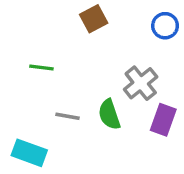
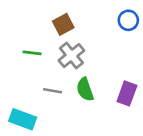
brown square: (94, 19) -> (63, 24), moved
gray cross: (141, 83) -> (71, 56), moved

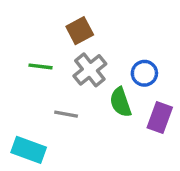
blue circle: (128, 20) -> (144, 73), moved
green semicircle: (85, 89) -> (121, 102), moved

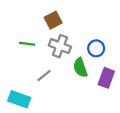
gray cross: (90, 70) -> (60, 46), turned -30
gray line: (66, 114) -> (44, 76), turned -49

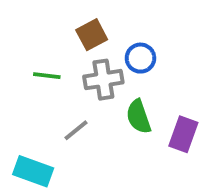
gray cross: (60, 46) -> (103, 80), turned -30
blue circle: (96, 48) -> (140, 58), moved

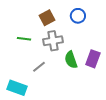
blue circle: (140, 58) -> (78, 16), moved
purple rectangle: (183, 134) -> (93, 59), moved

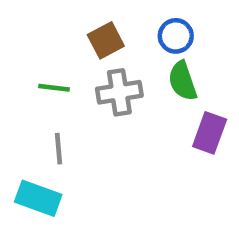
green semicircle: (71, 60) -> (182, 81), moved
gray line: (39, 67) -> (58, 149), moved, turned -56

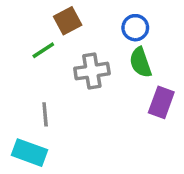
brown square: (106, 40) -> (68, 21), moved
green line: (54, 88) -> (43, 50), moved, turned -40

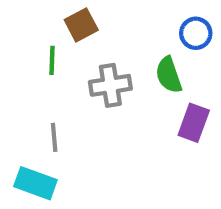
blue circle: (135, 28) -> (196, 33), moved
green line: (43, 50) -> (52, 60), turned -55

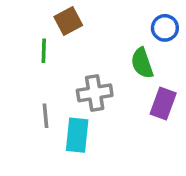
gray cross: (110, 85) -> (95, 93), moved
cyan rectangle: (35, 183) -> (77, 135), moved, turned 76

